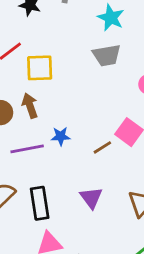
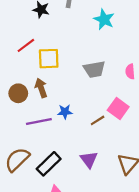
gray trapezoid: (107, 55) -> (94, 69), moved
black rectangle: (40, 203) -> (49, 164), turned 55

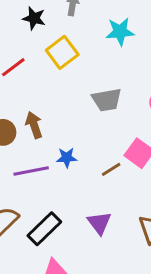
cyan star: (104, 19) -> (120, 32), turned -30
yellow square: (49, 59) -> (62, 52), moved, turned -35

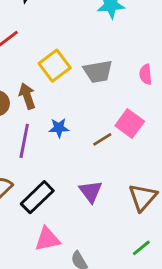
yellow square: (62, 52) -> (55, 66), moved
purple line: (31, 171) -> (24, 141), turned -68

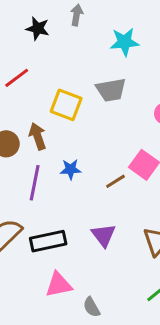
yellow square: (55, 66) -> (66, 105), turned -32
gray trapezoid: (98, 71) -> (111, 90), moved
black rectangle: (37, 197) -> (48, 241), turned 32

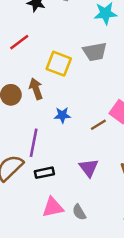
purple line: (35, 183) -> (34, 143), moved
black rectangle: (48, 241) -> (44, 173), size x0.7
gray semicircle: (92, 307) -> (79, 212), moved

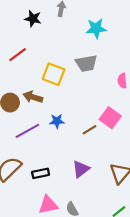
brown arrow: (36, 89) -> (33, 97), turned -54
purple line: (34, 143) -> (27, 131), moved, turned 50
purple triangle: (89, 168) -> (81, 169), turned 30

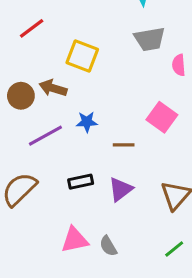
gray trapezoid: (86, 63) -> (150, 39), moved
brown line: (90, 130) -> (124, 145), moved, turned 32
black rectangle: (41, 173) -> (81, 182), moved

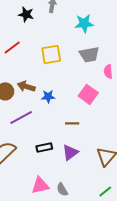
yellow square: (82, 56) -> (51, 54), moved, turned -30
pink square: (162, 117) -> (88, 94), moved
blue star: (87, 122) -> (48, 96), moved

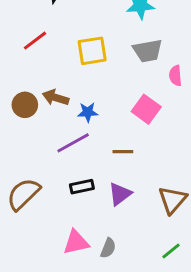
purple line: (21, 117) -> (73, 143), moved
gray semicircle: (62, 189) -> (108, 248), turned -128

